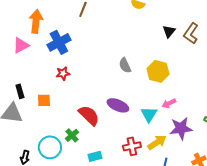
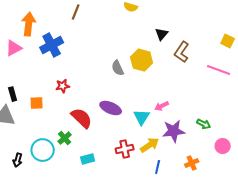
brown L-shape: (191, 33) -> (182, 52), moved
yellow hexagon: (158, 71) -> (142, 60), moved
red star: (63, 73) -> (63, 86), moved

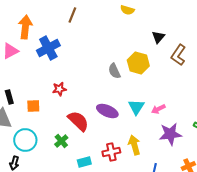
cyan triangle: (142, 117) -> (136, 107), moved
yellow arrow: (150, 145) -> (134, 145), moved, turned -72
red cross: (125, 149) -> (111, 152), moved
cyan circle: (43, 150) -> (25, 140), moved

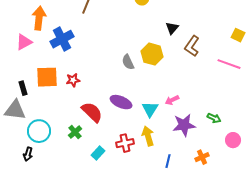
orange square: (33, 106) -> (47, 77), moved, size x1.6
cyan triangle: (136, 107) -> (150, 109), moved
cyan rectangle: (84, 162) -> (98, 153), turned -32

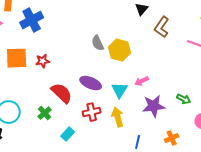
yellow hexagon: (152, 54) -> (120, 50), moved
red cross: (125, 143) -> (92, 112), moved

